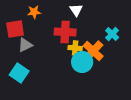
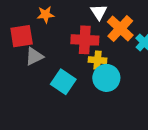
orange cross: (93, 51) -> (120, 28), moved
cyan square: (19, 73) -> (63, 82), moved

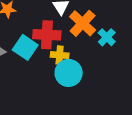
cyan square: (63, 82) -> (25, 47), moved

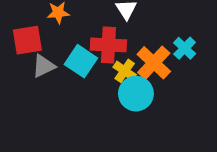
orange cross: (83, 23) -> (154, 63), moved
yellow cross: (60, 55) -> (125, 71), turned 30

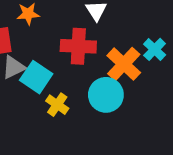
cyan square: (81, 61) -> (36, 77), moved
yellow cross: (125, 71) -> (57, 105), moved

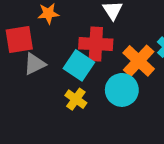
cyan square: (36, 77) -> (79, 65), moved

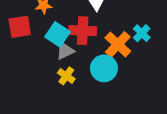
gray triangle: (35, 64) -> (65, 51), moved
cyan square: (79, 65) -> (57, 34), moved

